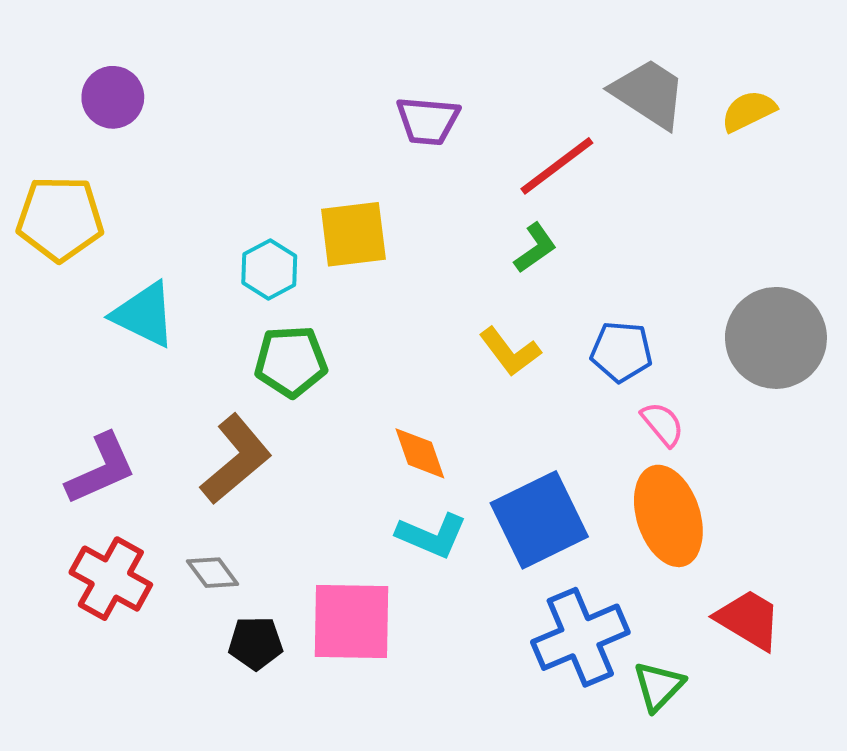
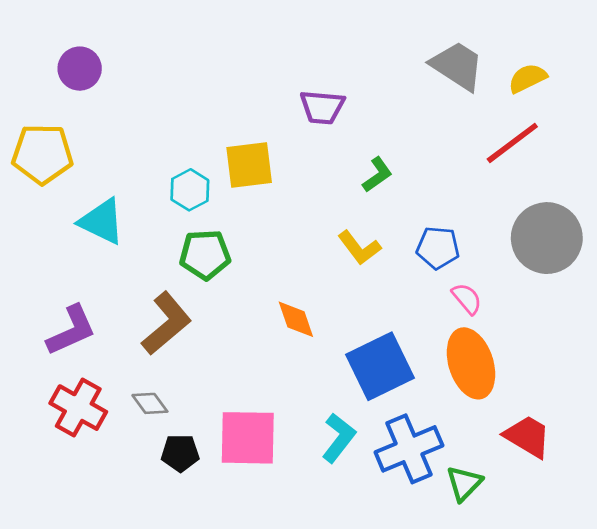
purple trapezoid: (428, 121) -> (322, 107), moved
red line: (557, 166) -> (512, 143), moved
cyan L-shape: (432, 535) -> (339, 438), moved, turned -75

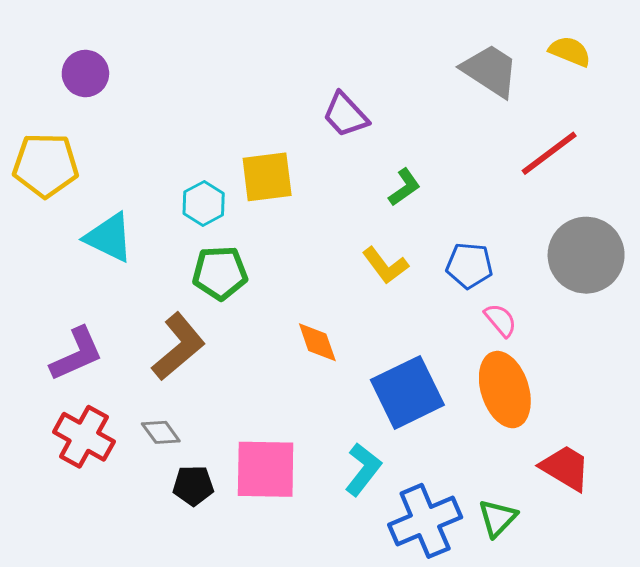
yellow semicircle: (527, 78) -> (570, 51), moved, turned 48
purple trapezoid: (322, 107) -> (345, 115), turned 42
blue cross: (409, 449) -> (425, 521), moved

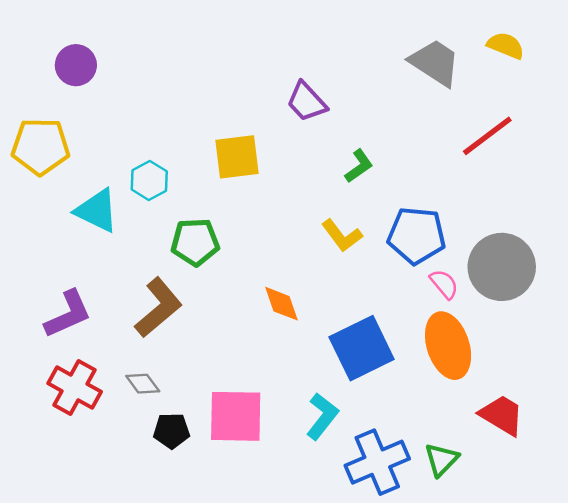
cyan hexagon: (204, 203) -> (149, 180), moved
gray circle: (586, 255) -> (502, 267), moved
blue pentagon: (469, 265) -> (417, 236), size x1.4

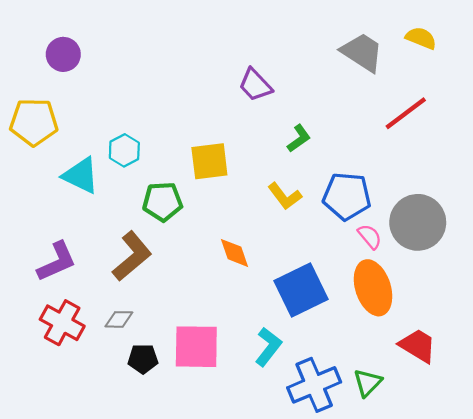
yellow square: (237, 157) -> (209, 161), moved
gray diamond: (143, 384) -> (119, 319), turned -52

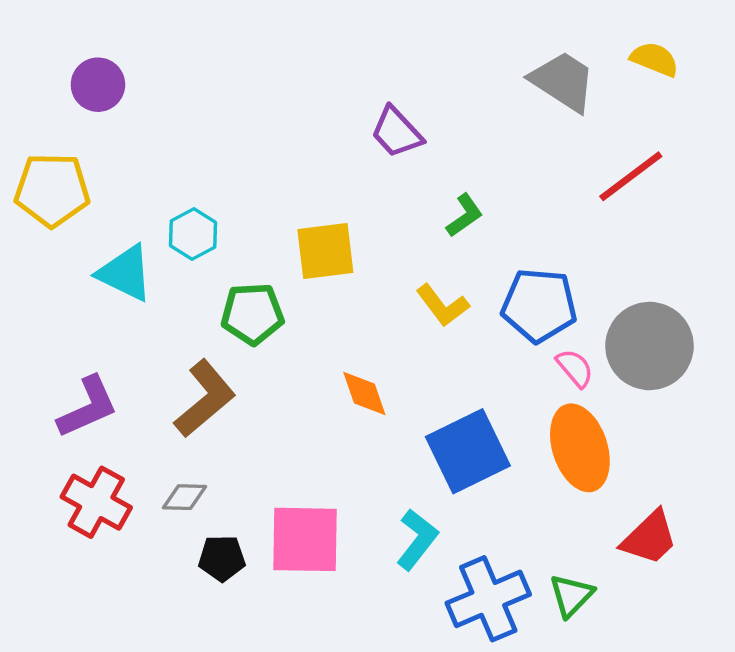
red trapezoid: (418, 346) -> (649, 538), turned 105

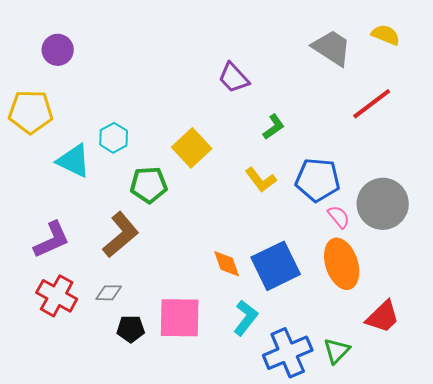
yellow square: (325, 251) -> (192, 148), turned -36
orange diamond: (364, 394) -> (227, 264), moved

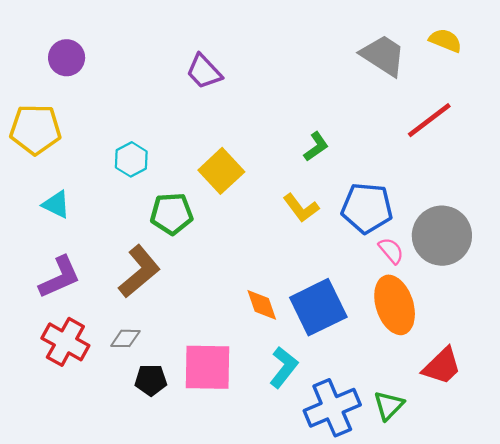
purple trapezoid: (234, 78) -> (204, 72), moved
cyan triangle: (74, 161) -> (56, 204), moved, size x0.7

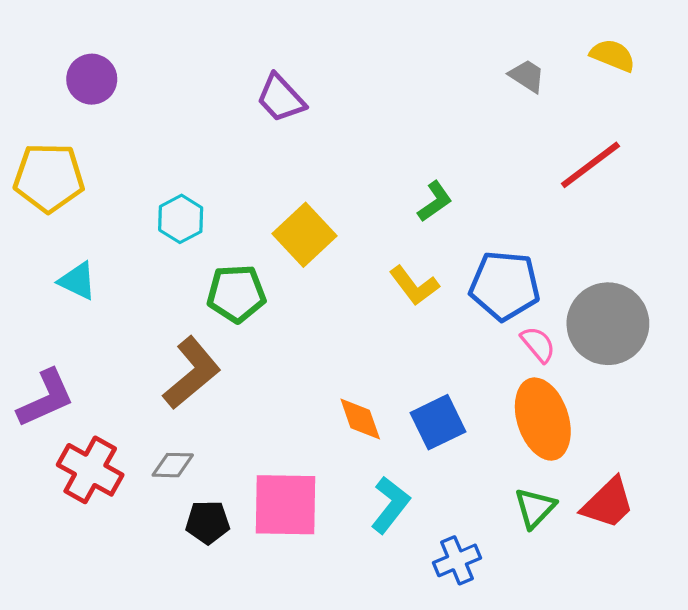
gray trapezoid: (383, 55) -> (527, 76), size x0.6
purple L-shape: (60, 277) -> (46, 398), moved
blue square: (318, 307) -> (438, 422), size x0.7
green triangle: (389, 405) -> (535, 508), moved
blue cross: (332, 408) -> (457, 560), size x0.6

